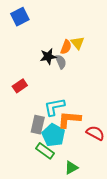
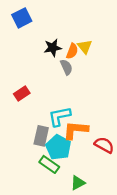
black star: (48, 56) -> (53, 48), moved

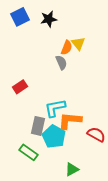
black star: (53, 48) -> (49, 19), moved
green rectangle: (49, 164) -> (28, 152), moved

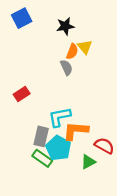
black star: (49, 19) -> (65, 26), moved
green rectangle: (28, 152) -> (42, 158), moved
green triangle: (72, 169) -> (88, 162), moved

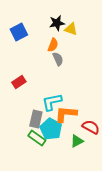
blue square: (22, 18) -> (19, 32), moved
yellow triangle: (85, 47) -> (71, 29), moved, turned -32
orange semicircle: (72, 51) -> (53, 45), moved

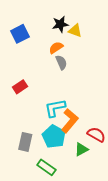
orange semicircle: (53, 45) -> (56, 48), turned -144
orange L-shape: (66, 114) -> (70, 121), turned 125
gray rectangle: (36, 119) -> (25, 142), moved
green rectangle: (37, 138) -> (46, 167), moved

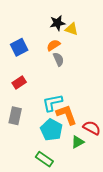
blue square: (20, 34) -> (19, 47), moved
orange L-shape: (70, 121) -> (67, 115), turned -60
gray rectangle: (25, 142) -> (15, 116), moved

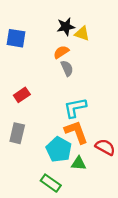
blue square: (19, 47) -> (16, 38), moved, turned 36
cyan L-shape: (52, 103) -> (75, 108), moved
green triangle: (78, 142) -> (79, 163), moved, turned 32

